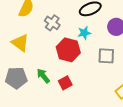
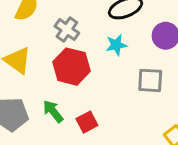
red hexagon: (68, 50) -> (72, 67), moved

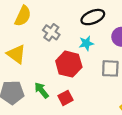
red hexagon: (72, 67) -> (69, 64), moved

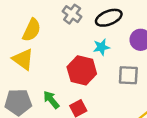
yellow semicircle: (23, 16) -> (32, 30), moved
gray cross: (51, 32) -> (72, 14), moved

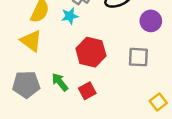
cyan star: (101, 47) -> (70, 16), moved

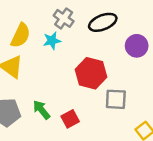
red hexagon: (91, 52) -> (91, 73), moved
gray square: (138, 57) -> (116, 99), moved

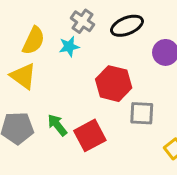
red square: (70, 119) -> (90, 135), size x1.5

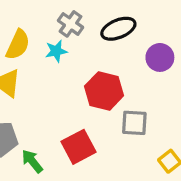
green arrow: (57, 125) -> (32, 161), moved

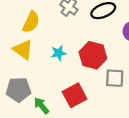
cyan star: (56, 51) -> (59, 53), moved

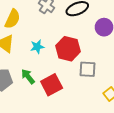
green arrow: (41, 106) -> (28, 76), moved

